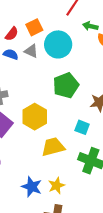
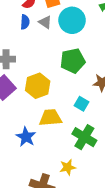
blue semicircle: (11, 54) -> (25, 22), turned 64
yellow star: (56, 186) -> (68, 167), moved
blue star: (32, 187) -> (26, 137), moved

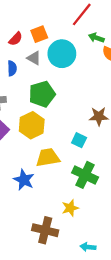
blue semicircle: (25, 22) -> (12, 68), moved
green pentagon: (73, 61) -> (42, 94), moved

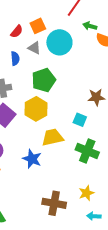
yellow star: (70, 208) -> (86, 193), moved

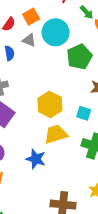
green arrow: (90, 26) -> (87, 12), turned -144
green pentagon: (44, 80) -> (79, 57), moved
yellow hexagon: (36, 109) -> (50, 104), moved

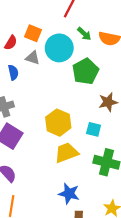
green arrow: (87, 12) -> (84, 34), moved
orange square: (31, 17) -> (33, 33), turned -35
blue star: (36, 159) -> (69, 194), moved

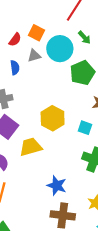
gray triangle: (33, 58) -> (34, 56), turned -40
yellow trapezoid: (66, 153) -> (31, 147), moved

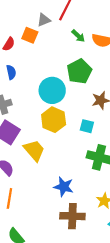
cyan circle: (60, 49) -> (52, 90), moved
gray triangle: (34, 56) -> (44, 20), moved
yellow trapezoid: (31, 147) -> (34, 150), turned 70

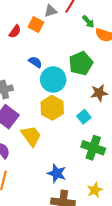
green arrow: (78, 36) -> (88, 22), moved
blue semicircle: (11, 72) -> (35, 62), moved, turned -48
cyan square: (87, 126) -> (84, 117), turned 32

